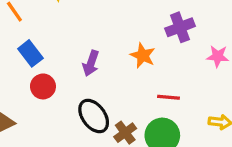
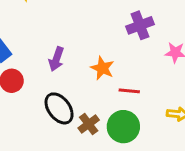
orange star: (143, 55) -> (102, 68), moved

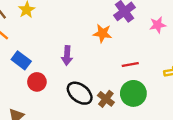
orange star: (102, 68) -> (102, 33), moved

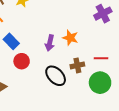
orange star: (102, 33) -> (70, 38), moved
brown cross: (106, 99) -> (77, 65), moved, turned 32

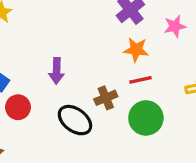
orange star: (70, 38) -> (136, 50), moved

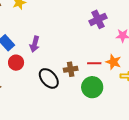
orange star: (136, 50) -> (113, 62), moved
purple arrow: (57, 71) -> (35, 44), moved

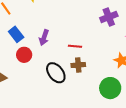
red line: (94, 63) -> (75, 46), moved
green circle: (92, 87) -> (110, 88), moved

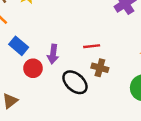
purple arrow: (44, 38) -> (53, 54), moved
brown cross: (78, 65) -> (100, 68), turned 32

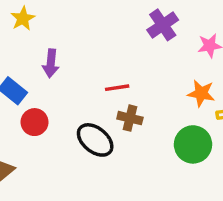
purple arrow: (53, 54) -> (51, 63), moved

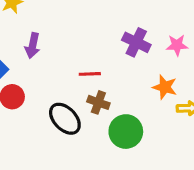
purple cross: (163, 25) -> (136, 42), moved, turned -36
green circle: (193, 144) -> (126, 132), moved

